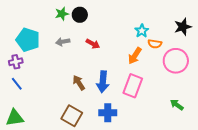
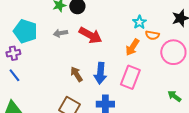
red arrow: (93, 44) -> (90, 35), size x1.6

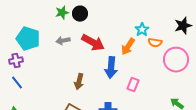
orange arrow: (132, 47) -> (128, 47), moved
blue arrow: (100, 73) -> (111, 68), moved
brown arrow: (76, 74) -> (79, 82), turned -133
pink rectangle: (130, 77) -> (133, 85), size x0.6

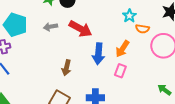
orange arrow: (128, 47) -> (122, 49), moved

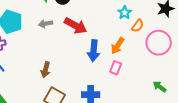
orange semicircle: (142, 29) -> (138, 26), turned -64
brown arrow: (66, 68) -> (46, 70), moved

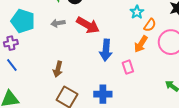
orange arrow: (118, 46) -> (141, 44), moved
pink rectangle: (116, 68) -> (128, 67), turned -40

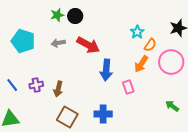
purple cross: (11, 43) -> (36, 85), moved

